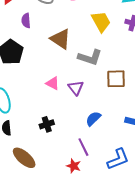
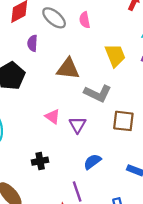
brown triangle: (61, 39) -> (68, 69), turned -35

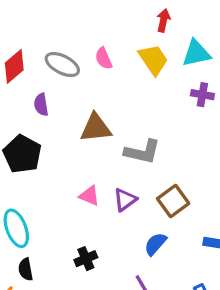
yellow trapezoid: (115, 55) -> (153, 60), moved
brown square: (123, 121) -> (173, 201), moved, turned -30
purple triangle: (78, 125) -> (125, 200), turned 36

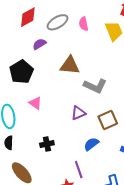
gray ellipse: (62, 65) -> (58, 22), turned -70
purple semicircle: (41, 105) -> (39, 44), turned 56
pink triangle: (89, 196) -> (35, 103), moved

